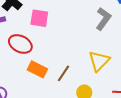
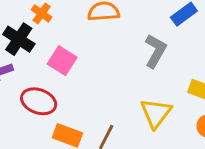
pink square: (39, 18) -> (62, 61), turned 30

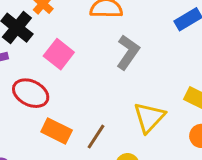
gray L-shape: (155, 51) -> (128, 52), moved

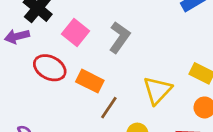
gray L-shape: (128, 52) -> (119, 37), moved
orange rectangle: (57, 131) -> (90, 81), moved

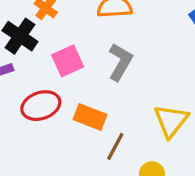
pink square: (76, 32) -> (68, 61), turned 32
red ellipse: (50, 68) -> (41, 106), turned -40

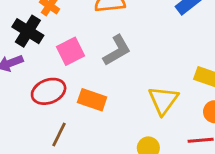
gray L-shape: (120, 62) -> (117, 50), turned 32
brown line: (115, 146) -> (59, 134), moved

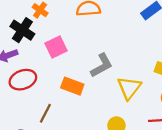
gray L-shape: (117, 50) -> (102, 65), moved
red ellipse: (49, 91) -> (23, 80), moved

